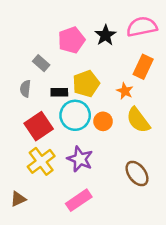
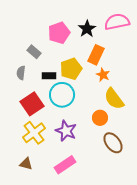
orange rectangle: (143, 67) -> (96, 55), moved
orange circle: (103, 121) -> (100, 118), moved
brown triangle: (18, 199) -> (26, 164), moved, turned 40

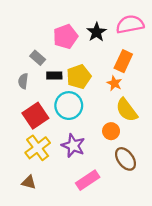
orange rectangle: (96, 55) -> (123, 61), moved
black rectangle: (49, 76) -> (54, 76), moved
pink rectangle: (65, 165) -> (88, 180), moved

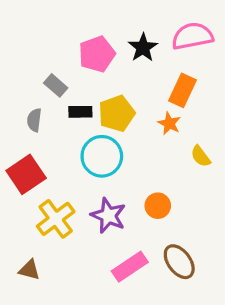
yellow semicircle: (127, 110) -> (201, 156), moved, size x0.6
red square: (35, 116) -> (26, 174), moved
orange circle: (111, 131) -> (158, 206), moved
brown ellipse: (126, 159) -> (179, 262), moved
brown triangle: (29, 182) -> (29, 270), moved

